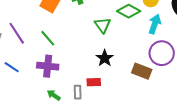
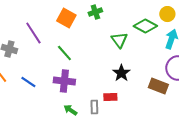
purple line: (17, 33) -> (33, 33), moved

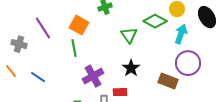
orange square: (66, 18) -> (79, 25), moved
green line: (64, 53) -> (74, 48), turned 30
purple cross: (64, 81) -> (93, 76), moved, turned -35

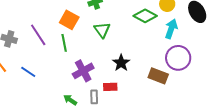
purple line: (43, 28) -> (38, 35), moved
green triangle: (129, 35) -> (102, 30), moved

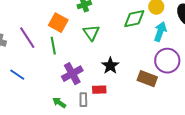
green diamond: (145, 16) -> (134, 19), turned -40

